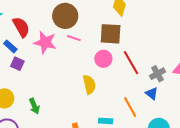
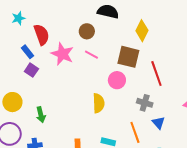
brown circle: (65, 16) -> (87, 31), size x0.6
red line: (131, 63) -> (156, 74), moved
gray cross: (157, 74) -> (145, 103), moved, turned 35

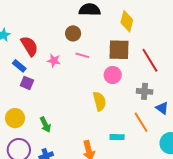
pink star: (62, 54) -> (54, 61), size x0.6

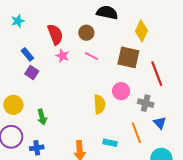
red semicircle: (29, 46) -> (55, 34), moved
pink circle: (113, 75) -> (121, 91), moved

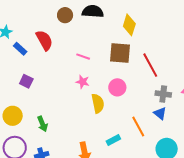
brown circle: (86, 33) -> (65, 15), moved
blue rectangle: (27, 54) -> (20, 49), moved
pink star: (62, 56) -> (83, 82), moved
gray cross: (146, 103) -> (163, 94), moved
cyan rectangle: (110, 143) -> (113, 140), turned -32

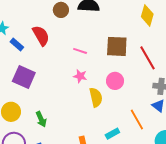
yellow diamond: (129, 25) -> (147, 15), moved
purple square: (26, 81) -> (24, 77), size x1.6

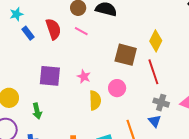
yellow diamond: (147, 15) -> (156, 41), moved
pink line: (80, 51) -> (81, 31), moved
purple square: (24, 77) -> (50, 76), moved, turned -30

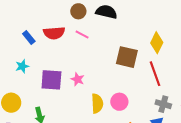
cyan star: (16, 14) -> (22, 66), moved
red semicircle: (53, 29) -> (54, 33), turned 105
pink star: (84, 77) -> (78, 79), moved
pink circle: (117, 88) -> (119, 102), moved

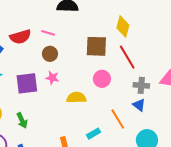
brown circle: (78, 11) -> (50, 54), moved
pink circle: (119, 102) -> (102, 79), moved
yellow semicircle: (97, 103) -> (76, 98), turned -78

